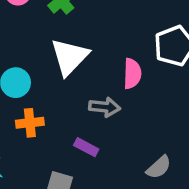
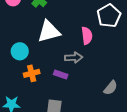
white triangle: (70, 57) -> (49, 31), turned 40
purple rectangle: (86, 147) -> (61, 75), moved

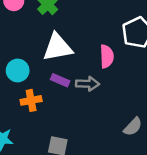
purple rectangle: (61, 75) -> (60, 80), moved

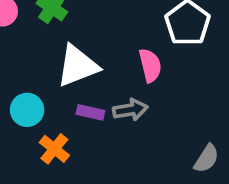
orange cross: (31, 100) -> (54, 149), turned -30

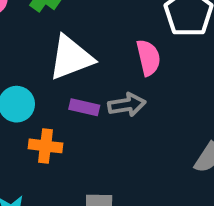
orange cross: (54, 149) -> (45, 146), turned -32

